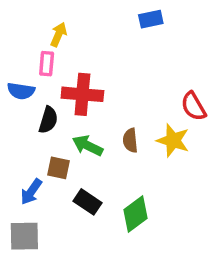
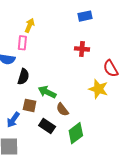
red cross: (82, 94) -> (82, 49), moved, size x0.6
brown semicircle: (130, 140) -> (62, 110), moved, turned -32

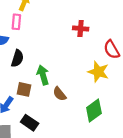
green arrow: (47, 92) -> (43, 75), turned 48
black rectangle: (47, 126) -> (30, 123), moved
green diamond: (76, 133) -> (94, 110), moved

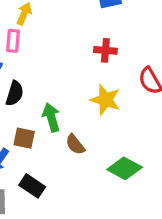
yellow star: (98, 72) -> (105, 100), moved
green diamond: (94, 110) -> (125, 168), turned 65

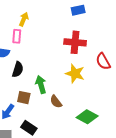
red cross: (105, 50) -> (75, 42), size x1.5

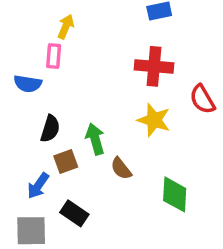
black semicircle: (18, 69) -> (50, 129), moved
brown square: (24, 98) -> (66, 162), turned -32
green diamond: (87, 117) -> (175, 194), turned 65

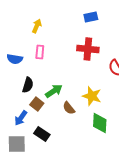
pink rectangle: (54, 56) -> (40, 52), moved
yellow star: (154, 120) -> (92, 96), moved
green arrow: (95, 139) -> (54, 91), turned 72
brown square: (66, 162) -> (37, 104), turned -32

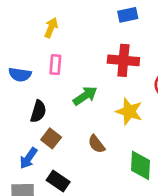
green arrow: (54, 91) -> (85, 96), moved
yellow star: (92, 96) -> (129, 111), moved

